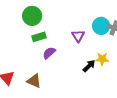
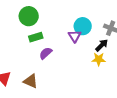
cyan circle: (101, 26) -> (83, 26), moved
black arrow: (89, 66) -> (102, 45), moved

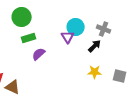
yellow star: (99, 59) -> (95, 72), moved
brown triangle: (31, 81) -> (13, 87), moved

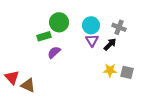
green circle: (22, 17) -> (59, 22), moved
purple triangle: (68, 37) -> (92, 40), moved
gray square: (120, 76) -> (127, 72), moved

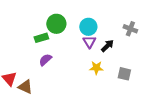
gray cross: (119, 27) -> (130, 29), moved
purple semicircle: (54, 52) -> (45, 60), moved
yellow star: (110, 70) -> (96, 68), moved

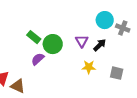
green circle: (56, 24) -> (53, 44), moved
cyan circle: (88, 27) -> (105, 20), moved
green rectangle: (41, 38) -> (34, 37), turned 56

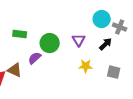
green rectangle: (34, 37) -> (20, 34), moved, turned -32
black arrow: (100, 45) -> (106, 44), moved
brown triangle: (18, 86) -> (15, 70), moved

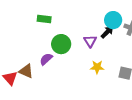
green rectangle: (20, 34) -> (44, 19), moved
black arrow: (106, 44) -> (107, 32), moved

